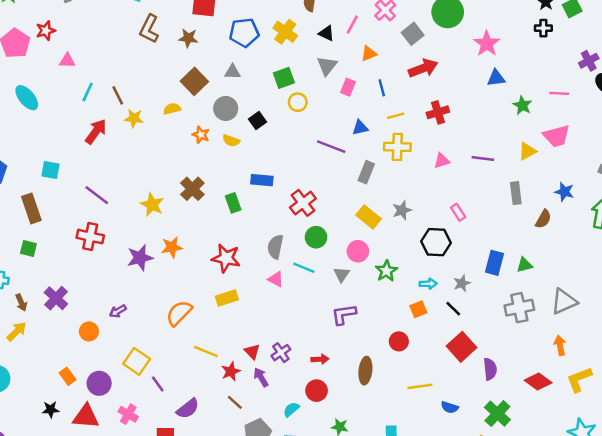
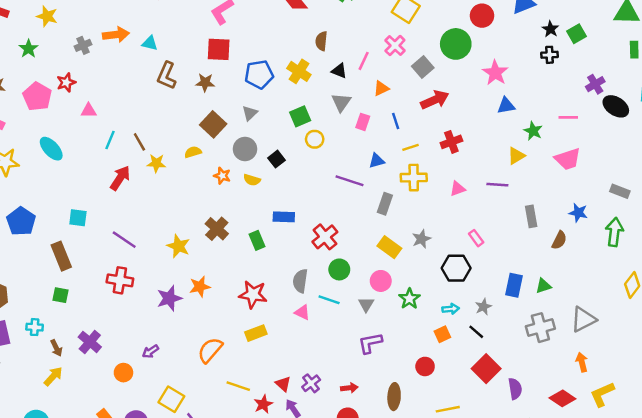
gray triangle: (232, 72) -> (250, 113), turned -42
yellow triangle: (527, 151) -> (516, 156), moved

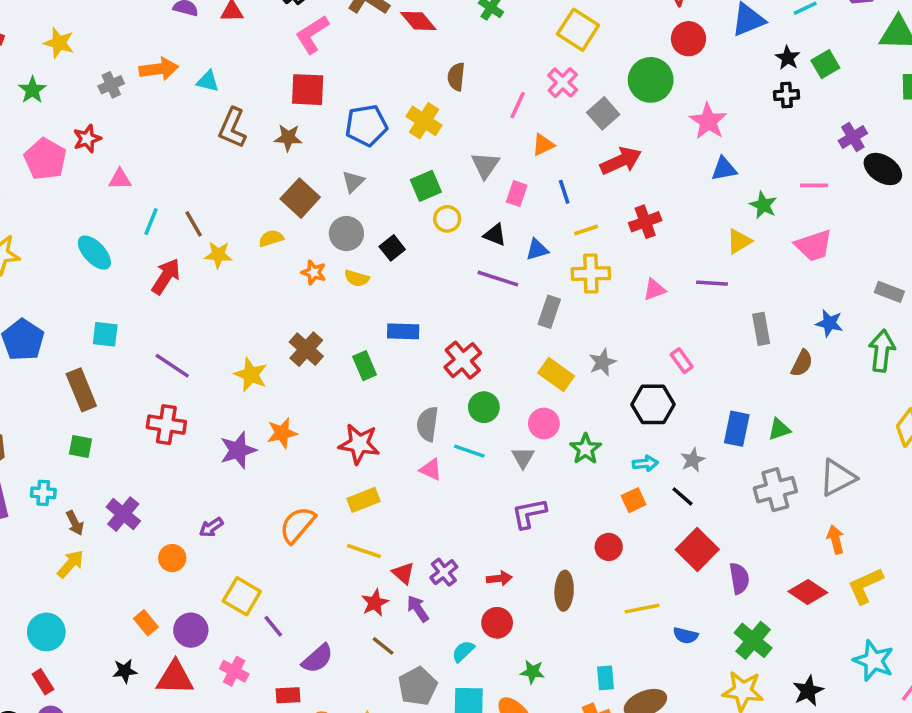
black triangle: (339, 71) -> (495, 235), moved
cyan ellipse: (51, 149) -> (94, 253), moved
yellow line: (238, 386) -> (364, 551), moved

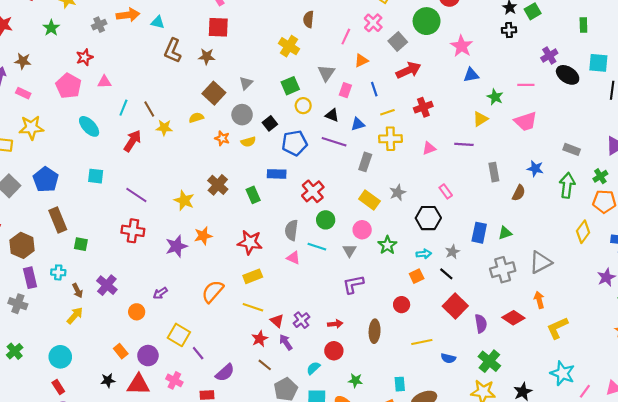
blue pentagon: (366, 125) -> (295, 143), moved
pink pentagon: (45, 159) -> (68, 86), moved
yellow semicircle: (357, 278) -> (248, 142), turned -32
brown rectangle: (81, 390) -> (58, 220), moved
red diamond: (808, 592) -> (513, 318), moved

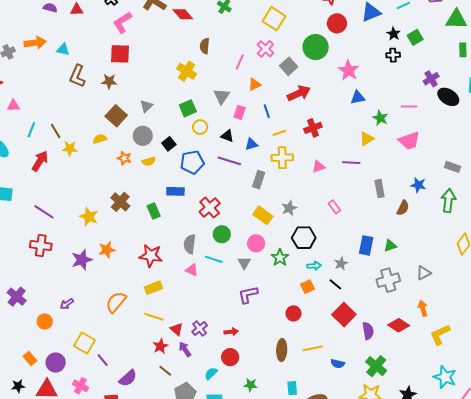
black hexagon: (428, 218) -> (304, 238), moved
gray triangle: (540, 262) -> (424, 273), size x0.7
brown ellipse: (375, 331) -> (282, 350), moved

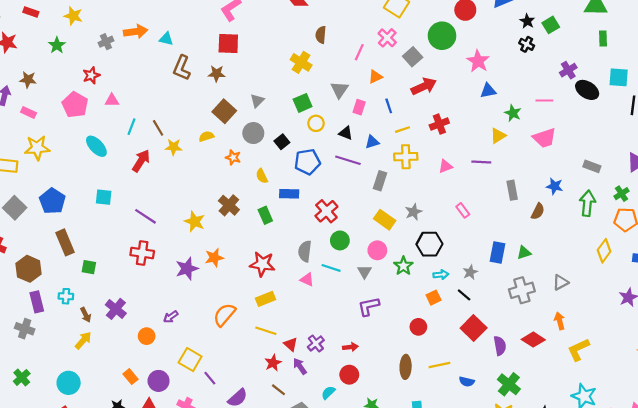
black cross: (393, 55) -> (527, 44), turned 32
yellow semicircle: (149, 161) -> (262, 176), moved, turned 80

